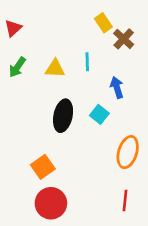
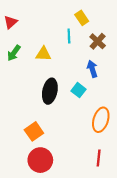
brown cross: (124, 39) -> (98, 41), moved
cyan line: (87, 62) -> (69, 36), moved

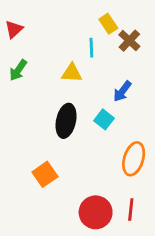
brown cross: (98, 41) -> (129, 41), moved
yellow triangle: (43, 54) -> (72, 73), moved
blue arrow: (92, 69) -> (122, 91), turned -126
red circle: (40, 160) -> (96, 212), moved

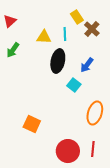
yellow triangle: (72, 73) -> (44, 37), moved
black ellipse: (66, 121) -> (58, 61), moved
orange square: (45, 174) -> (32, 124), turned -30

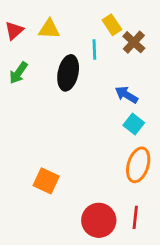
yellow triangle: (44, 37) -> (49, 29), moved
black ellipse: (58, 61) -> (68, 73), moved
blue arrow: (87, 65) -> (127, 95), turned 84
cyan square: (74, 85) -> (134, 124), moved

